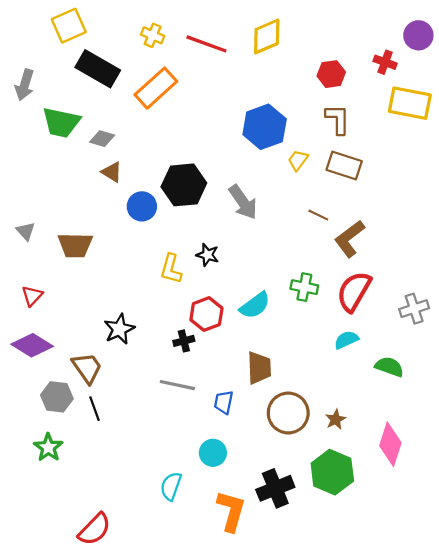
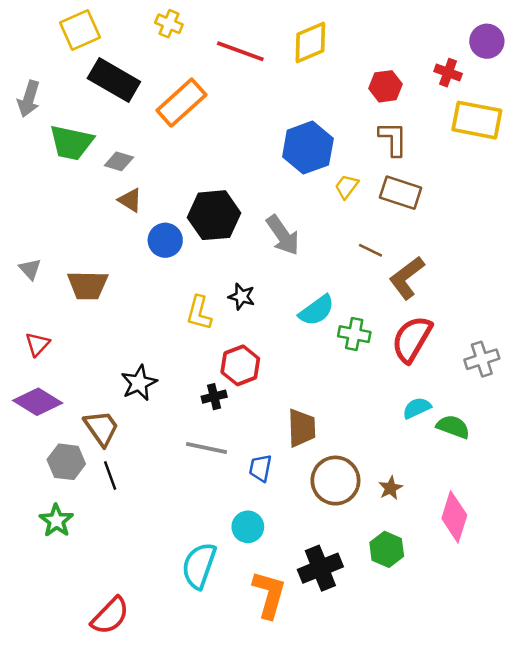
yellow cross: (153, 35) -> (169, 24), moved
cyan semicircle: (255, 305) -> (317, 310), moved
cyan semicircle: (346, 340) -> (417, 408), moved
green hexagon: (332, 472) -> (387, 549), size x0.7
cyan semicircle: (171, 486) -> (199, 566), size x1.4

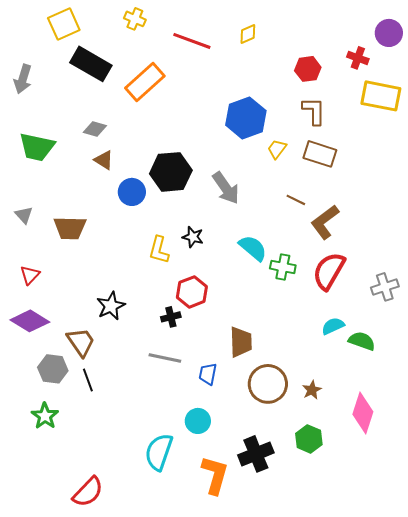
yellow diamond: (310, 42) -> (248, 34), size x0.6
green trapezoid: (71, 143) -> (37, 147), moved
cyan semicircle: (317, 310) -> (253, 248), turned -104

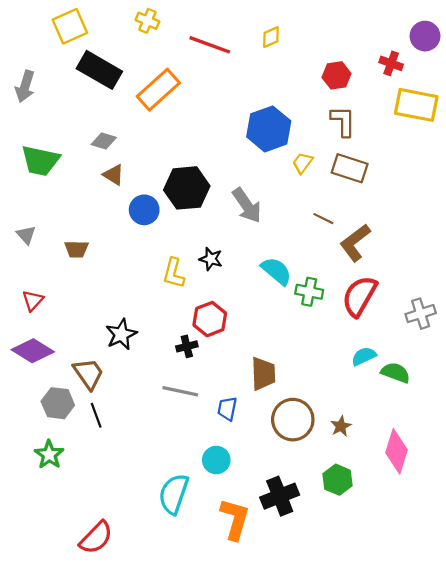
brown trapezoid: (70, 228) -> (76, 249), size x0.7

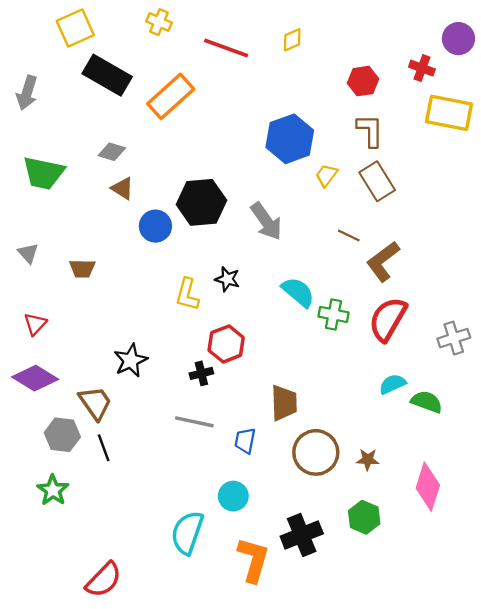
brown rectangle: (350, 168) -> (377, 181), turned 40
brown star: (341, 426) -> (368, 460), turned 30

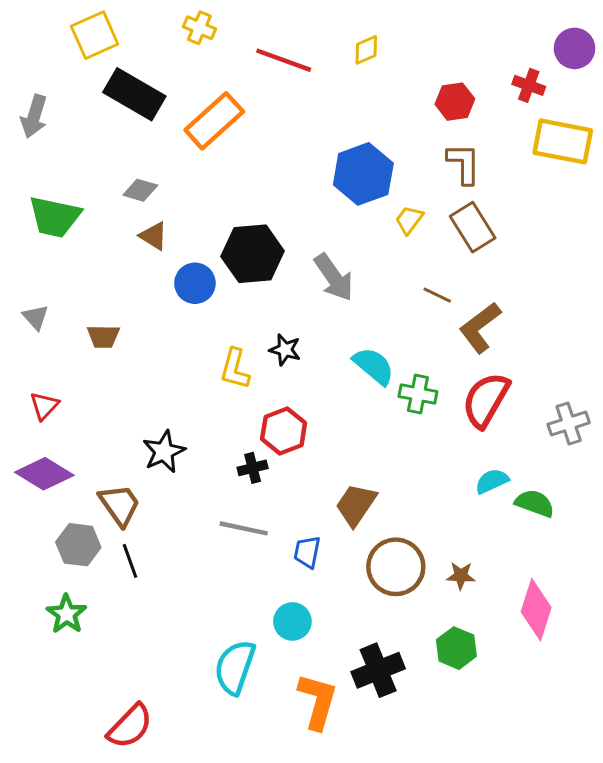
brown trapezoid: (284, 403) -> (356, 505), turned -144

